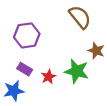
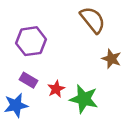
green star: (77, 71) -> (84, 99), moved

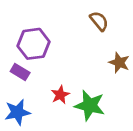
brown semicircle: (93, 20) -> (99, 21), size x0.7
purple rectangle: (29, 80) -> (20, 72), moved

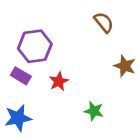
red star: (60, 95) -> (59, 81), moved
green star: (90, 105) -> (94, 111), size x0.6

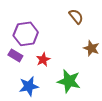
green star: (94, 111) -> (69, 81), size x1.6
blue star: (18, 118) -> (29, 86), moved

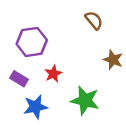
purple rectangle: (15, 55) -> (19, 79), moved

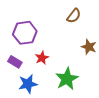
brown semicircle: (94, 20) -> (74, 16), turned 77
green star: (85, 100) -> (67, 79), turned 30

